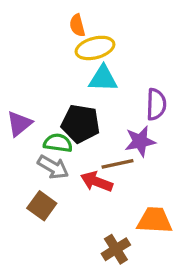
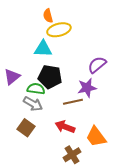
cyan triangle: (103, 79) -> (43, 49), moved
purple semicircle: (156, 104) -> (97, 65), turned -132
red arrow: (97, 182) -> (65, 127), moved
orange trapezoid: (155, 220) -> (96, 137), turned -130

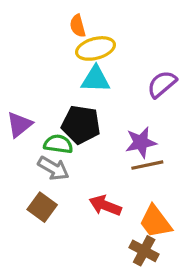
cyan triangle: (43, 49) -> (95, 79), moved
purple semicircle: (97, 65) -> (162, 84), moved
brown line: (73, 102) -> (147, 165), moved
brown cross: (72, 155) -> (144, 251), moved, turned -30

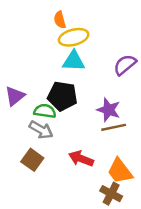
purple star: (141, 142) -> (109, 110), turned 30

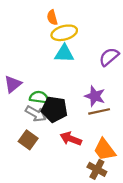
black pentagon: (62, 96) -> (54, 109), moved

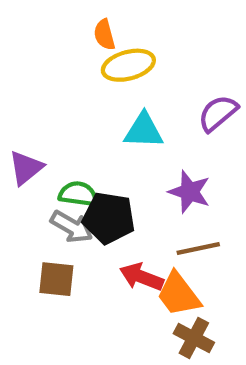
cyan triangle: (64, 54) -> (144, 131), moved
brown line: (99, 111) -> (198, 248), moved
brown square: (28, 140) -> (56, 279), turned -30
orange trapezoid: (105, 150) -> (179, 294), moved

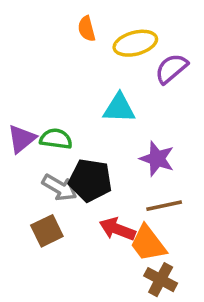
yellow ellipse: (128, 65) -> (135, 43), moved
purple semicircle: (218, 113) -> (171, 68), moved
green semicircle: (78, 194) -> (56, 139), moved
brown square: (56, 279) -> (47, 231), turned -32

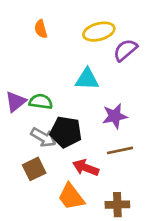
orange semicircle: (87, 29) -> (41, 29), moved
purple star: (157, 159) -> (115, 116), turned -30
orange trapezoid: (148, 243) -> (71, 197), moved
brown cross: (161, 280) -> (117, 205), turned -30

